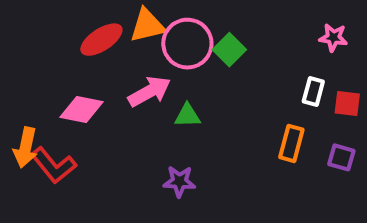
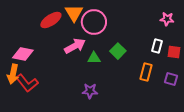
orange triangle: (147, 26) -> (74, 13), turned -48
green square: (229, 50) -> (118, 51), moved
pink diamond: (81, 110) -> (23, 54), moved

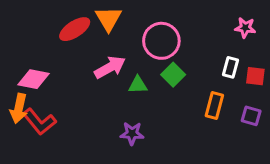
pink circle: (94, 22) -> (161, 41), moved

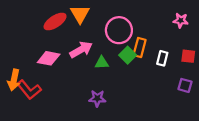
white rectangle: (230, 67) -> (162, 58), moved
pink diamond: (33, 79) -> (49, 58), moved
orange rectangle: (214, 106) -> (140, 48), moved

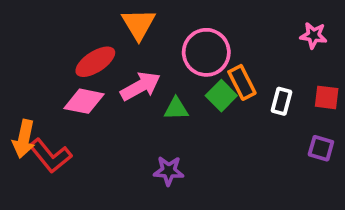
red ellipse: (55, 22) -> (95, 62), moved
orange rectangle: (140, 48) -> (242, 82), turned -42

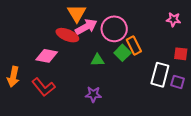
red ellipse: (95, 62) -> (67, 35), moved, turned 55
pink arrow: (140, 86) -> (86, 27), moved
white rectangle: (281, 101) -> (160, 75), moved, size x1.6
red L-shape: (50, 156) -> (43, 87), moved

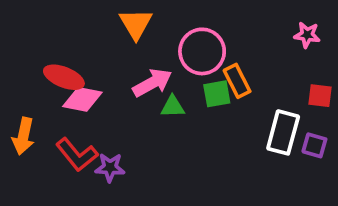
pink arrow: (86, 27) -> (152, 83), moved
red ellipse: (67, 35) -> (64, 77), moved
green square: (122, 53) -> (217, 94), turned 35
purple star: (93, 94) -> (110, 167), moved

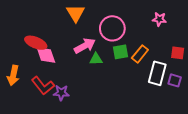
pink star: (307, 35) -> (159, 19), moved
orange rectangle: (237, 81) -> (140, 54), moved, turned 66
pink diamond: (82, 99) -> (46, 55), turned 60

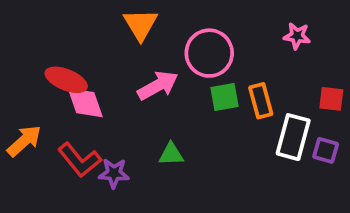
orange rectangle: (140, 54) -> (261, 101), turned -54
green triangle: (96, 59) -> (171, 154), moved
orange arrow: (13, 75) -> (24, 141), turned -144

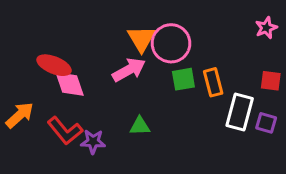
orange triangle: (141, 24) -> (141, 39), moved
pink star: (297, 36) -> (266, 28), moved, turned -30

